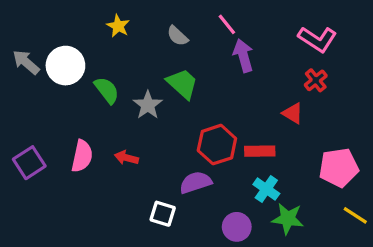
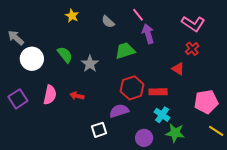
white circle: (65, 66) -> (32, 59), moved
green trapezoid: (182, 84) -> (125, 51), moved, turned -60
white square: (163, 214) -> (99, 130), turned -35

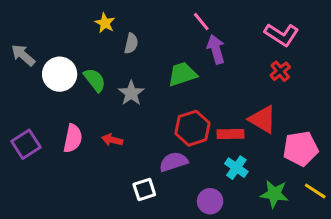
gray semicircle: (108, 22) -> (131, 43), moved, turned -120
white circle: (32, 59) -> (60, 74), moved
red triangle: (178, 69) -> (263, 119), moved, size x1.5
green star: (175, 133) -> (274, 194), moved

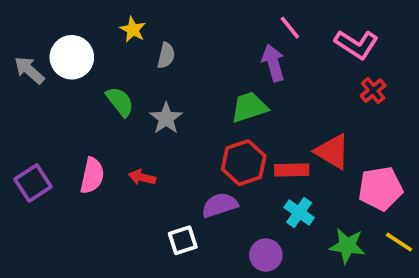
pink line: (201, 22) -> (290, 28), moved
red cross: (280, 71) -> (373, 91), moved
white circle: (60, 74) -> (72, 57), moved
green trapezoid: (182, 74) -> (249, 107), moved

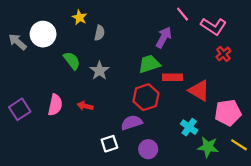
pink line: (290, 28) -> (183, 14), moved
purple arrow: (273, 63) -> (164, 37), turned 45
red rectangle: (292, 170) -> (173, 77), moved
cyan cross: (299, 213) -> (189, 127), moved
purple circle: (266, 255) -> (148, 149), moved

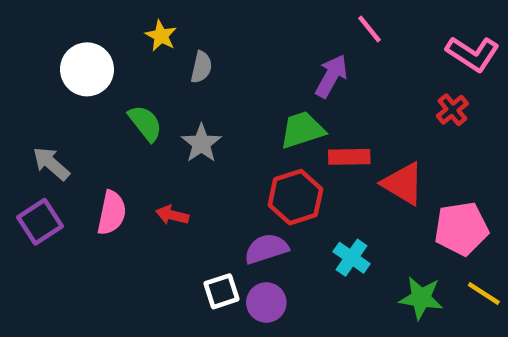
pink L-shape: (214, 26) -> (473, 54), moved
gray arrow: (18, 42) -> (51, 164), moved
cyan cross: (189, 127) -> (352, 258), moved
purple circle: (148, 149) -> (266, 303), moved

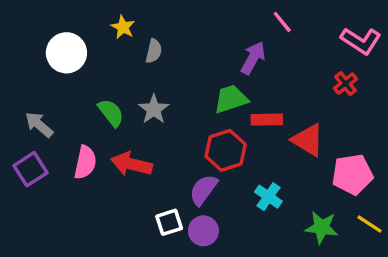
green semicircle: (145, 123) -> (111, 113), moved
red arrow: (172, 215) -> (132, 164), size x1.6
purple semicircle: (266, 249) -> (203, 190), turned -36

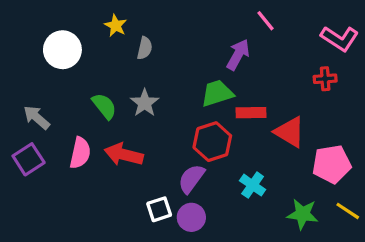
red cross: (346, 84) -> (325, 79), turned 35

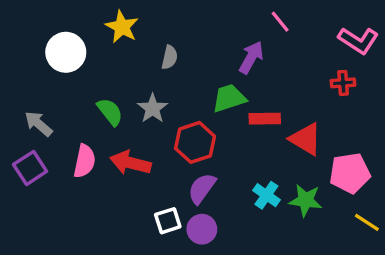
yellow star: (116, 26) -> (122, 27), size x1.4
gray semicircle: (145, 48) -> (170, 57), moved
red hexagon: (212, 142) -> (195, 142), moved
green star: (303, 214) -> (306, 200), moved

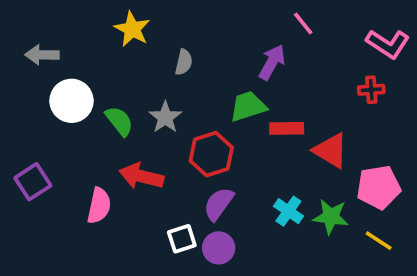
white circle: (66, 52) -> (71, 101), moved
gray arrow: (39, 124) -> (42, 55), moved, turned -40
pink semicircle: (84, 161) -> (99, 206), moved
yellow line: (367, 222) -> (379, 241), moved

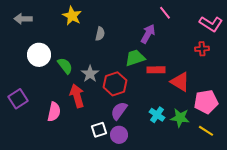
gray arrow: (42, 55) -> (23, 19), moved
gray star: (165, 117) -> (90, 74), moved
red arrow: (141, 176) -> (77, 96), turned 60

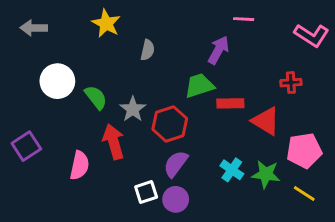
pink line: (165, 13) -> (244, 19), turned -48
red cross: (202, 49) -> (291, 83), moved

